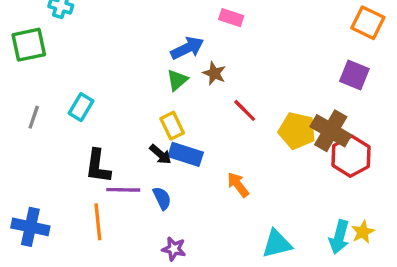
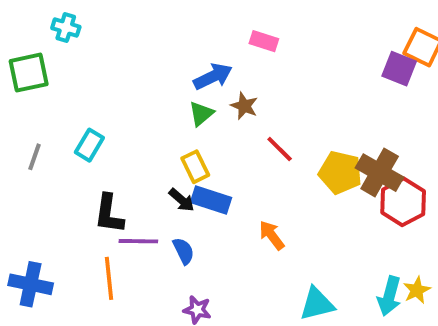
purple square: (354, 75) -> (399, 69), moved

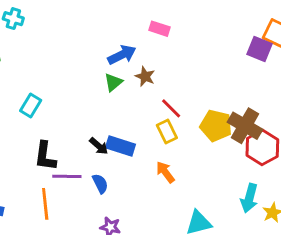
yellow rectangle: (195, 167) -> (167, 132), moved
cyan arrow: (389, 296) -> (249, 198), moved

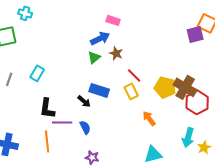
pink rectangle: (160, 29) -> (113, 20), moved
purple square: (259, 49) -> (195, 34), turned -36
blue rectangle: (120, 146) -> (99, 90), moved
orange arrow: (165, 172) -> (149, 118), moved

